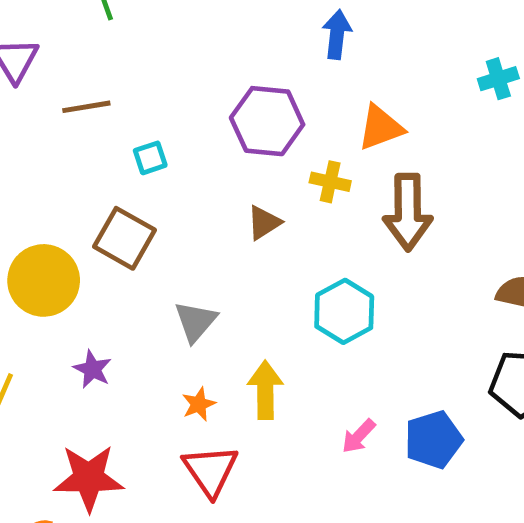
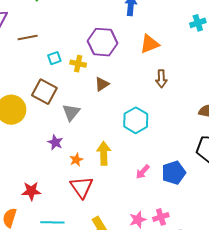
yellow cross: (330, 182) -> (78, 64), moved
brown arrow: (408, 212) -> (161, 79), size x0.6
gray triangle: (196, 322) -> (71, 112), moved
purple star: (92, 369) -> (55, 142), moved
red star: (89, 478) -> (31, 191), size x0.7

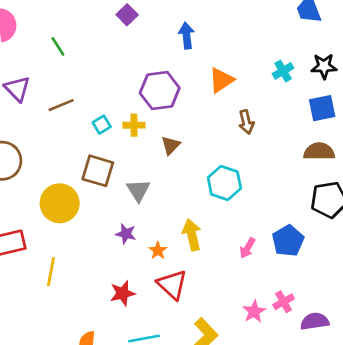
cyan cross: (198, 23) -> (283, 71), moved
red star: (31, 191) -> (123, 293), moved

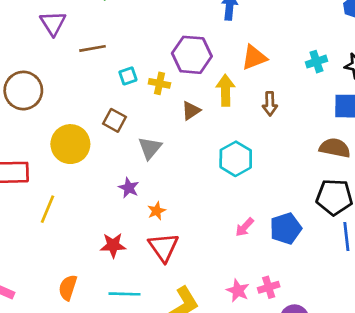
brown square: (98, 171) -> (114, 120), size x0.7
yellow arrow: (192, 235) -> (225, 90), moved
pink star: (254, 311) -> (238, 291), turned -30

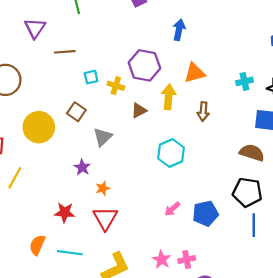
orange semicircle: (68, 288) -> (37, 245), moved

